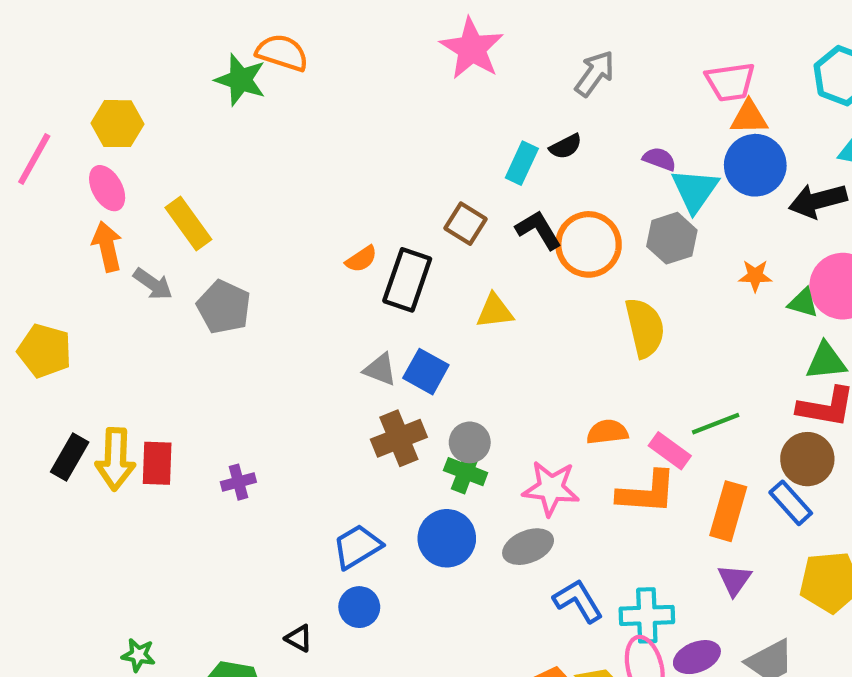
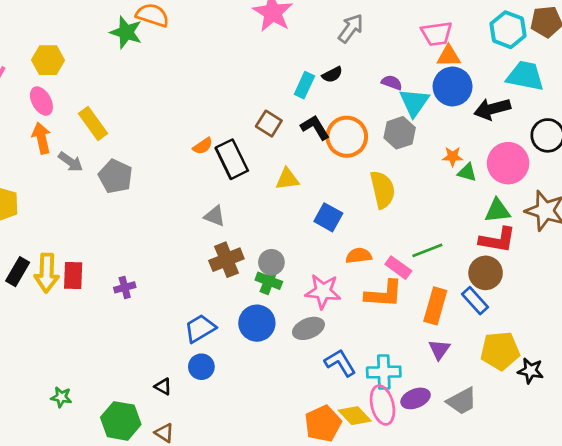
black rectangle: (407, 280) -> (232, 159), turned -45
green triangle: (803, 303) -> (467, 172), moved
blue square: (426, 372) -> (328, 217), moved

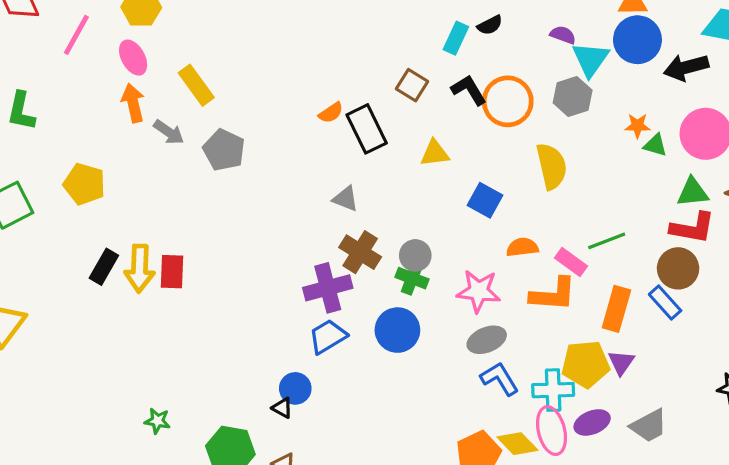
brown cross: (226, 260) -> (360, 252), turned -36
purple cross: (125, 287) -> (328, 288), moved, size x1.8
gray ellipse: (308, 328) -> (487, 340), moved
yellow pentagon: (500, 351) -> (586, 364), moved
blue circle: (201, 367) -> (295, 388), moved

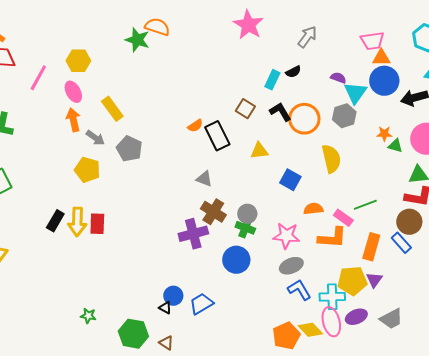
yellow pentagon: (84, 184) -> (87, 170), moved
blue trapezoid: (328, 337) -> (201, 304), moved

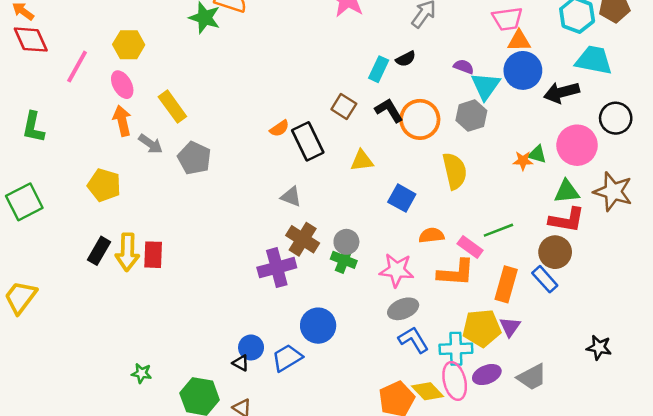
orange star: (384, 134) -> (523, 161), moved
yellow pentagon: (87, 170) -> (104, 185), moved
blue circle: (236, 260) -> (318, 326), moved

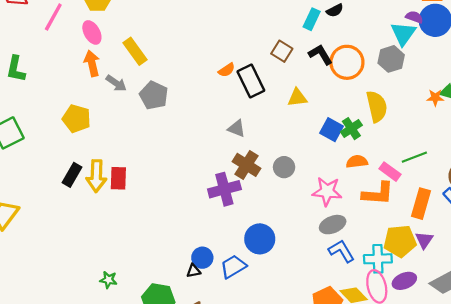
purple semicircle: (464, 67) -> (414, 17), moved
green cross: (344, 260) -> (351, 129), moved, turned 35
black triangle: (241, 363) -> (193, 271), turned -40

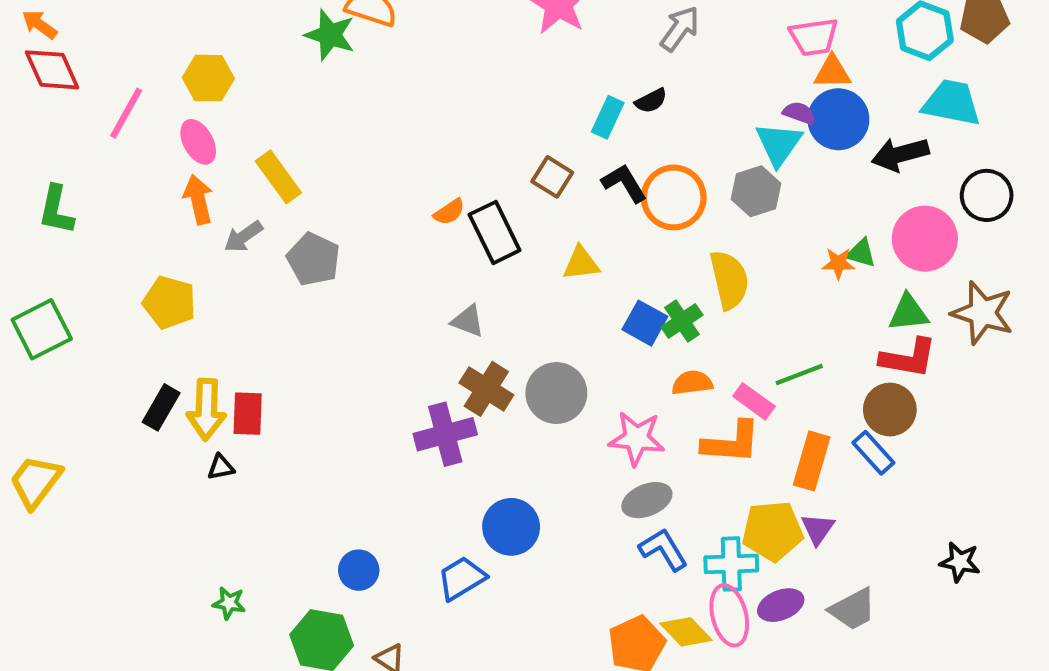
gray arrow: (116, 83) -> (243, 237), turned 110
gray circle: (284, 167) -> (556, 393), size x1.5
blue circle: (202, 258) -> (359, 570), moved
black triangle: (193, 271) -> (221, 467), moved

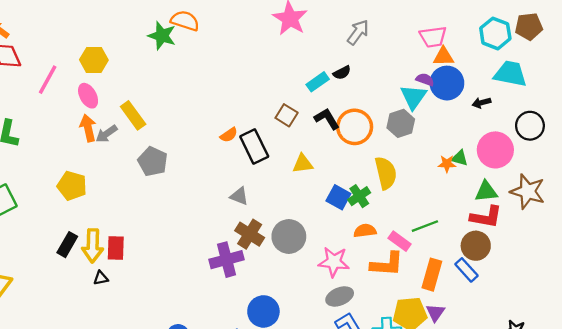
cyan rectangle: (608, 117) -> (318, 82), turned 30
black arrow: (900, 154) -> (482, 103), size x0.6
gray arrow: (243, 237) -> (107, 134), moved

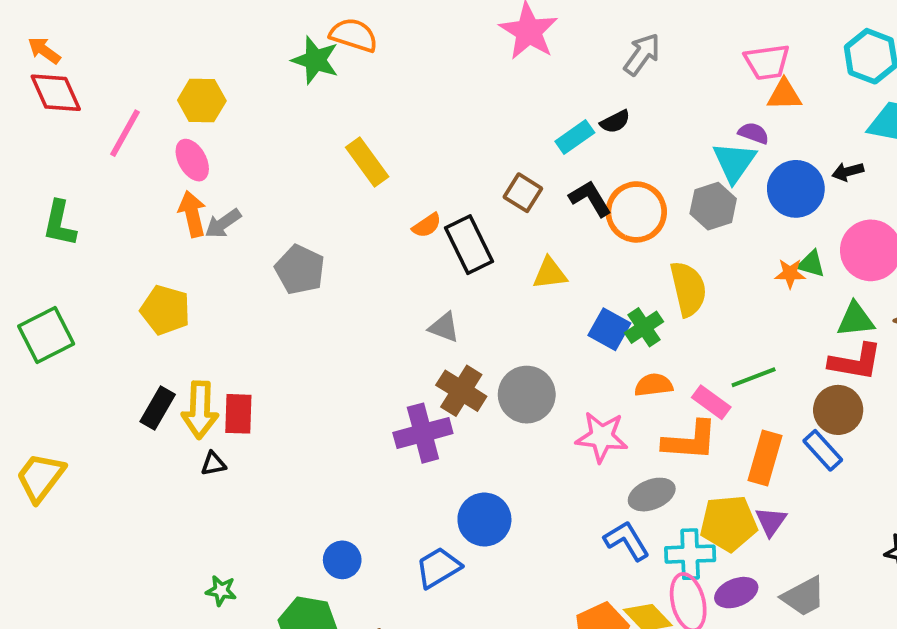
blue circle: (447, 83) -> (796, 189), moved
yellow rectangle: (133, 115) -> (367, 162), moved
gray ellipse: (340, 296) -> (652, 495), moved

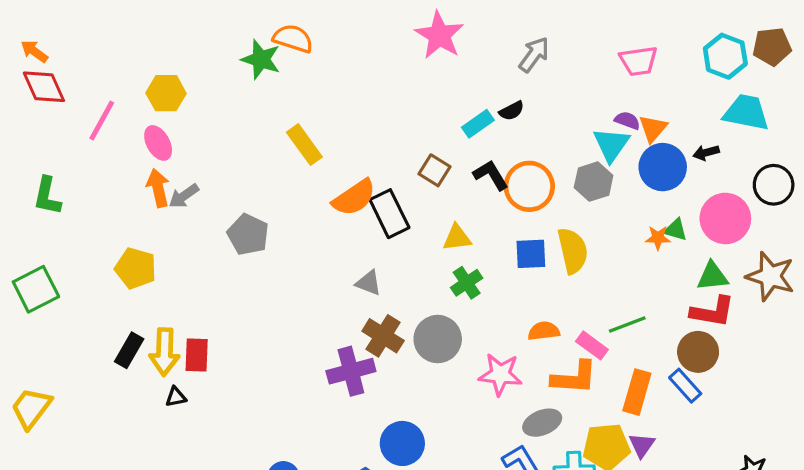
orange triangle: (784, 95) -> (653, 129), moved, turned -48
orange semicircle: (427, 225) -> (354, 198), size x1.8
green cross: (644, 327) -> (467, 283), moved
blue square: (609, 329) -> (531, 254), moved, turned -32

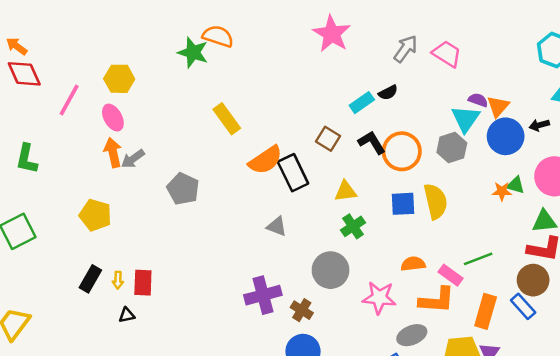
pink trapezoid: (639, 61) -> (447, 54), moved, turned -140
brown cross: (383, 336) -> (302, 310), moved, size x0.7
yellow arrow: (165, 352) -> (118, 280), size x0.5

